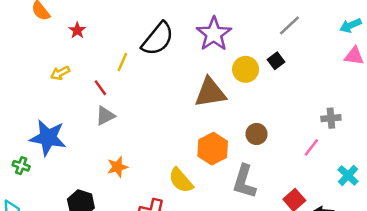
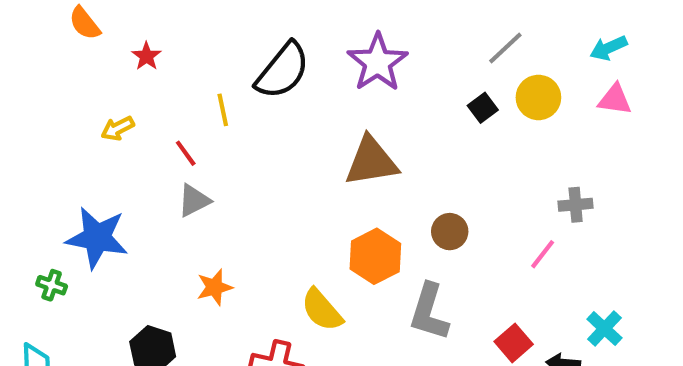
yellow line: (122, 62) -> (223, 110), turned -36
yellow circle: (246, 69) -> (538, 97), moved
cyan cross: (348, 175) -> (604, 328), moved

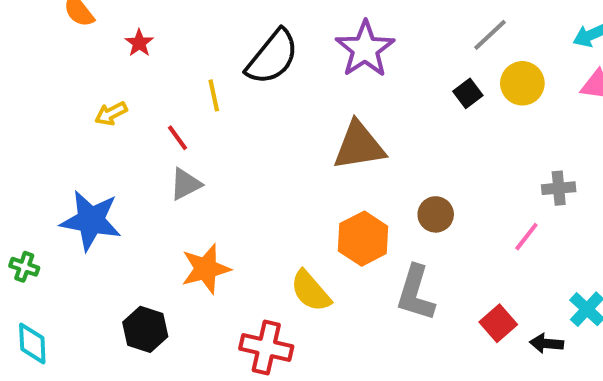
green cross: (52, 285) -> (24, 267), moved
orange star: (215, 287) -> (206, 269), size x1.4

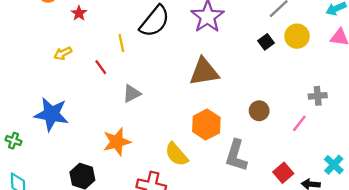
gray triangle: (186, 184) -> (132, 94), moved
brown circle: (436, 214) -> (259, 111), moved

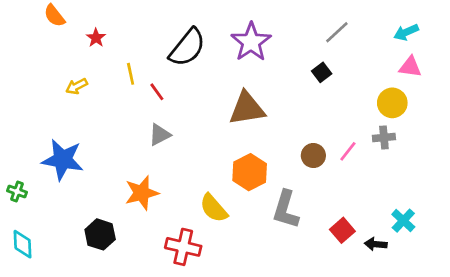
yellow circle: (297, 36) -> (392, 103), moved
yellow line: (121, 43) -> (131, 74), moved
red line: (101, 67) -> (157, 92), moved
pink line: (299, 123) -> (348, 151), moved

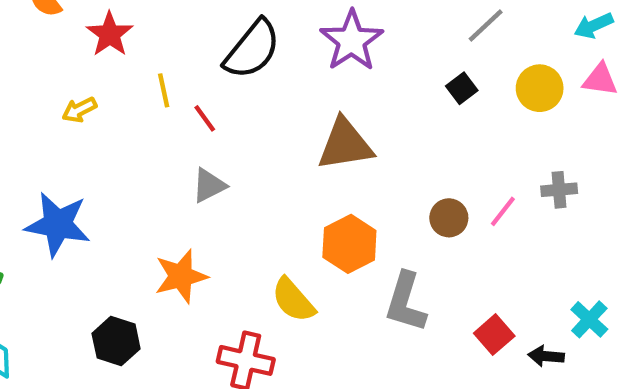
red star: (96, 38) -> (110, 34), size x1.5
yellow circle: (392, 103) -> (540, 88), moved

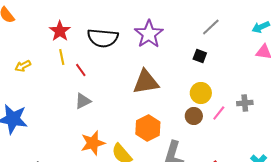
red star: (110, 34) -> (60, 31), moved
black semicircle: (252, 49) -> (103, 38), turned 56
black square: (462, 88) -> (200, 56), turned -32
yellow circle: (540, 88) -> (201, 93), moved
orange star: (181, 276) -> (93, 143), moved

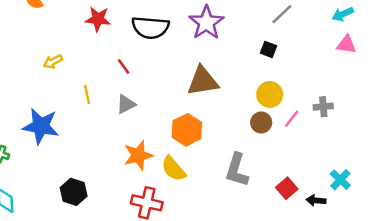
red star: (60, 31) -> (98, 19), turned -30
yellow line: (62, 57) -> (87, 94), moved
orange hexagon: (148, 128) -> (187, 130), moved

